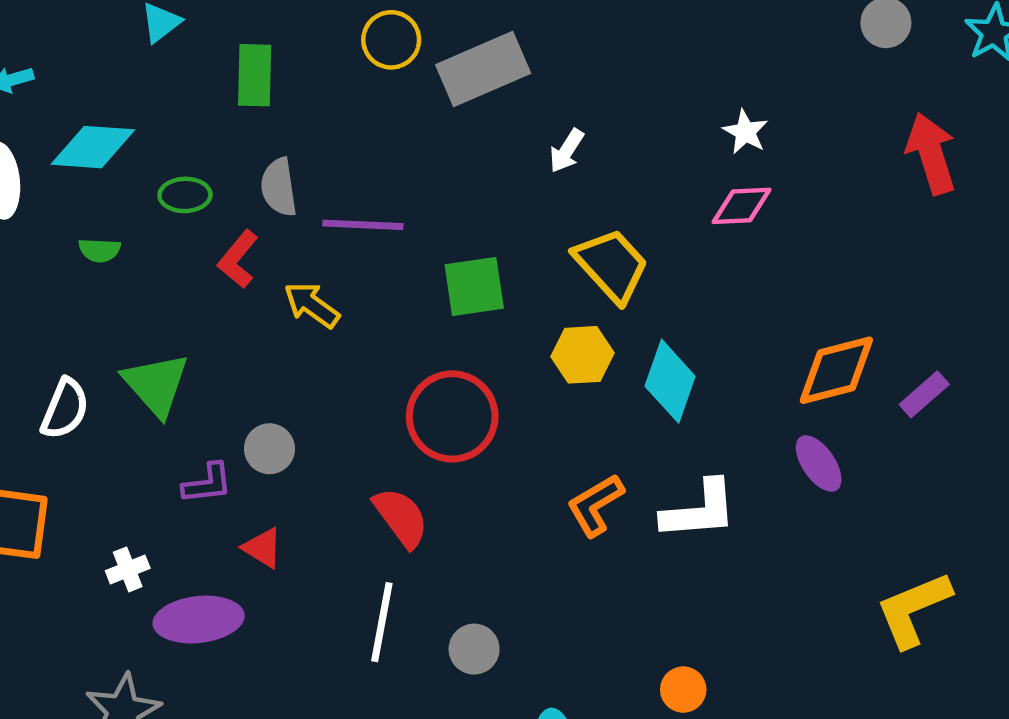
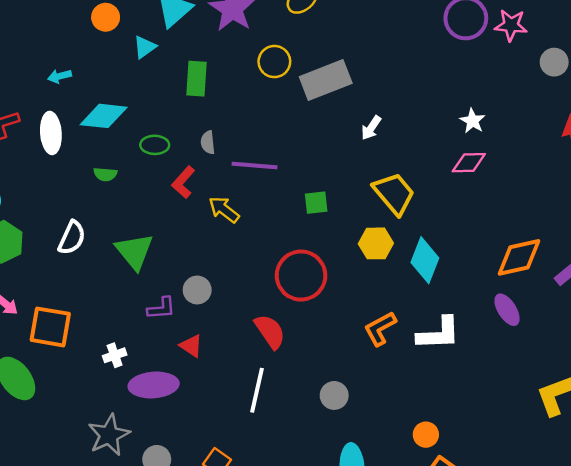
gray semicircle: (279, 187) -> (208, 142), size x0.7
green square: (474, 287) -> (316, 203), size x0.7
white semicircle: (65, 409) -> (72, 238), moved
gray circle: (474, 649) -> (334, 395), moved

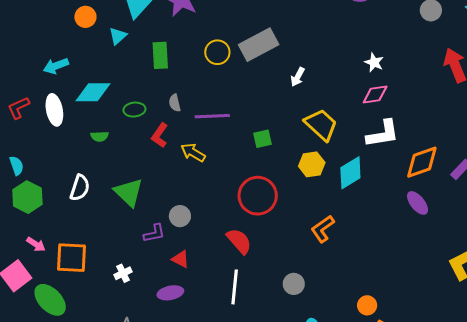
yellow circle: (274, 62) -> (217, 52), moved
cyan arrow: (60, 76) -> (56, 66), size x1.4
cyan diamond: (425, 260) -> (350, 173), turned 44
white L-shape: (439, 334) -> (383, 134), moved
purple ellipse: (154, 385) -> (170, 293), moved, size x0.7

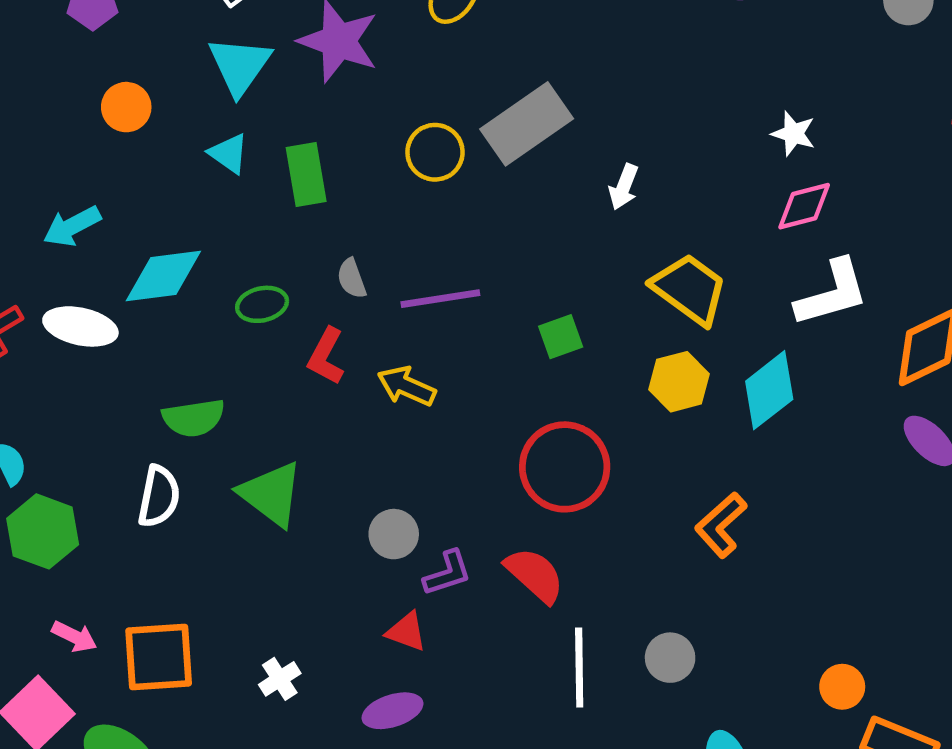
cyan triangle: (118, 36) -> (229, 153), moved, turned -36
white ellipse: (54, 110) -> (80, 326), turned -60
green semicircle: (100, 136) -> (194, 418), moved, size x1.5
purple L-shape: (154, 233) -> (447, 573), moved
white line: (235, 287) -> (579, 668), moved

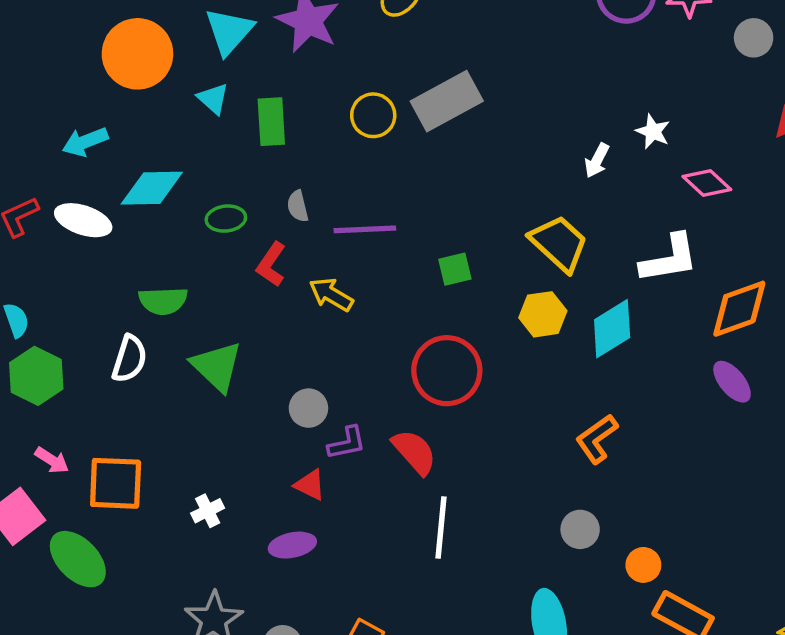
orange circle: (126, 107) -> (137, 54), size x1.8
white arrow: (624, 187) -> (597, 160), moved
pink diamond: (804, 206) -> (707, 183), moved, turned 51
orange L-shape: (721, 525) -> (597, 439), moved
gray circle: (670, 658) -> (580, 529), moved

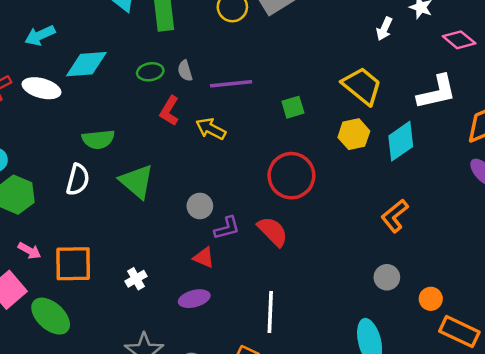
green ellipse: (226, 219) -> (150, 72), moved
white line: (441, 528) -> (270, 312), moved

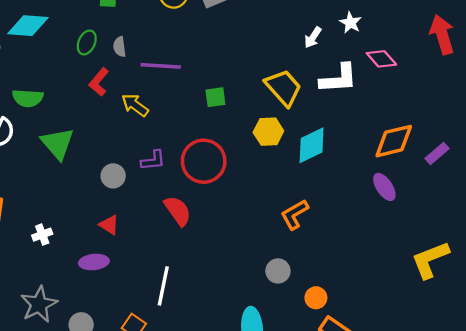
green ellipse: (150, 72) -> (87, 42), turned -65
white L-shape: (437, 92) -> (339, 79), moved
purple L-shape: (227, 228) -> (153, 160), moved

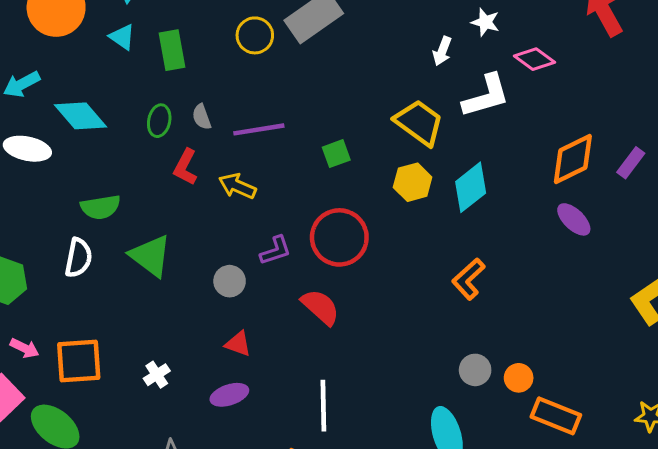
cyan diamond: (28, 26) -> (81, 116), turned 57
gray circle: (278, 271) -> (475, 370), moved

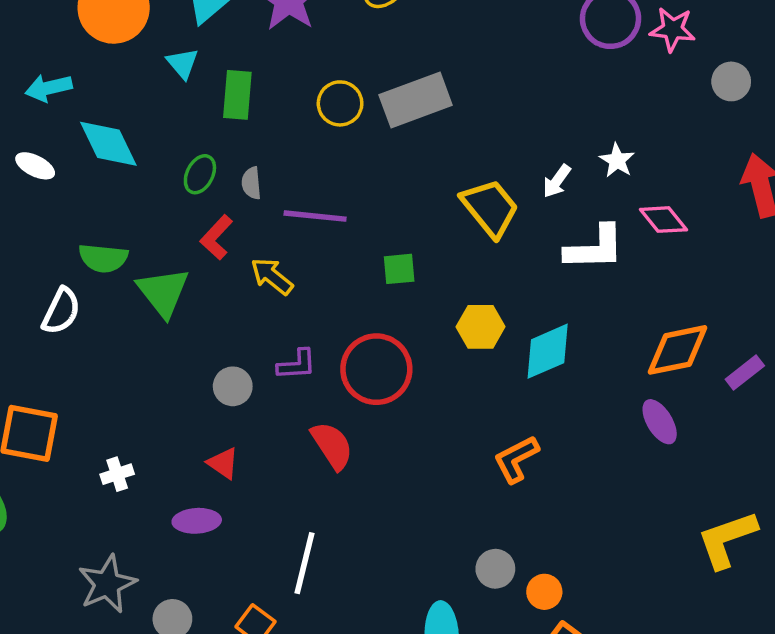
yellow trapezoid: (419, 123) -> (490, 208), moved
white ellipse: (27, 149) -> (35, 166), size x0.7
green triangle: (151, 256) -> (163, 292), moved

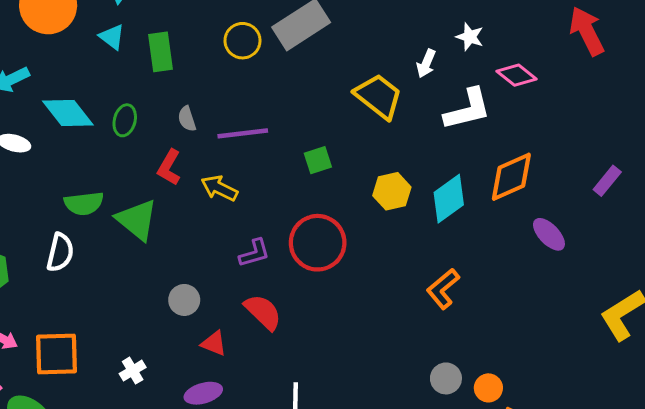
green ellipse: (200, 174) -> (125, 120), moved
orange diamond: (677, 350) -> (511, 177), moved
gray circle: (233, 386) -> (184, 300), moved
red semicircle: (332, 446) -> (263, 312), moved

